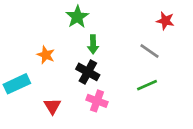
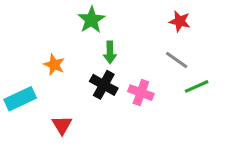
red star: (165, 21) -> (180, 21), moved
green line: (147, 85) -> (197, 86), moved
pink cross: (97, 101) -> (141, 93), moved

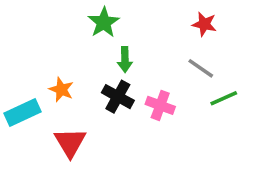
orange star: (54, 65) -> (61, 90), moved
red triangle: (62, 125) -> (70, 142), size x1.4

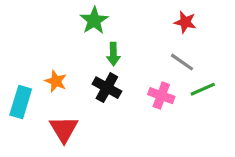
pink cross: (160, 105) -> (161, 96), moved
cyan rectangle: (22, 112) -> (21, 102), turned -48

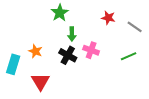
red star: (185, 22) -> (108, 18), moved
gray line: (182, 62) -> (135, 27), moved
pink cross: (161, 96) -> (91, 50), moved

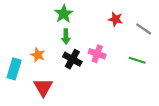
green arrow: (72, 34) -> (66, 36), moved
green line: (129, 56) -> (137, 60), turned 42

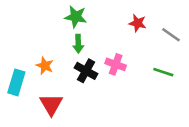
green star: (64, 14) -> (76, 17), turned -30

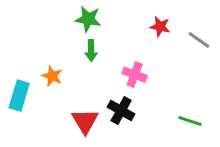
black cross: (86, 71) -> (121, 111), moved
green line: (163, 72) -> (190, 121), moved
red triangle: (51, 104) -> (85, 121), moved

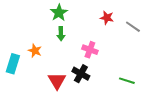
green star: (88, 19) -> (59, 13), turned 30

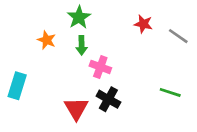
pink cross: (90, 50) -> (100, 67), moved
orange star: (35, 51) -> (47, 40), moved
green line: (127, 81) -> (170, 92), moved

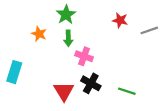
gray line: (178, 36) -> (149, 30), turned -54
green line: (170, 92) -> (127, 91), moved

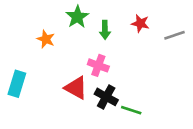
green arrow: (68, 38) -> (105, 30), moved
red triangle: (64, 91) -> (76, 88), moved, turned -30
green line: (127, 91) -> (131, 110), moved

